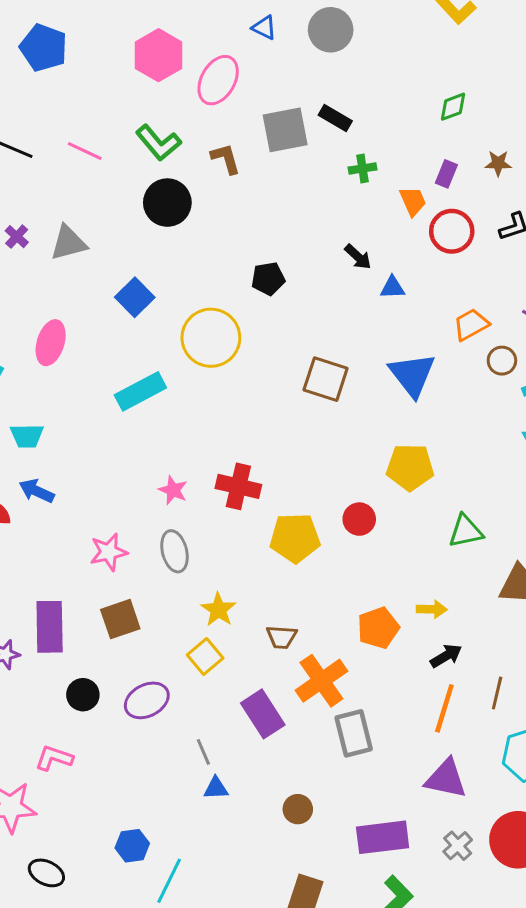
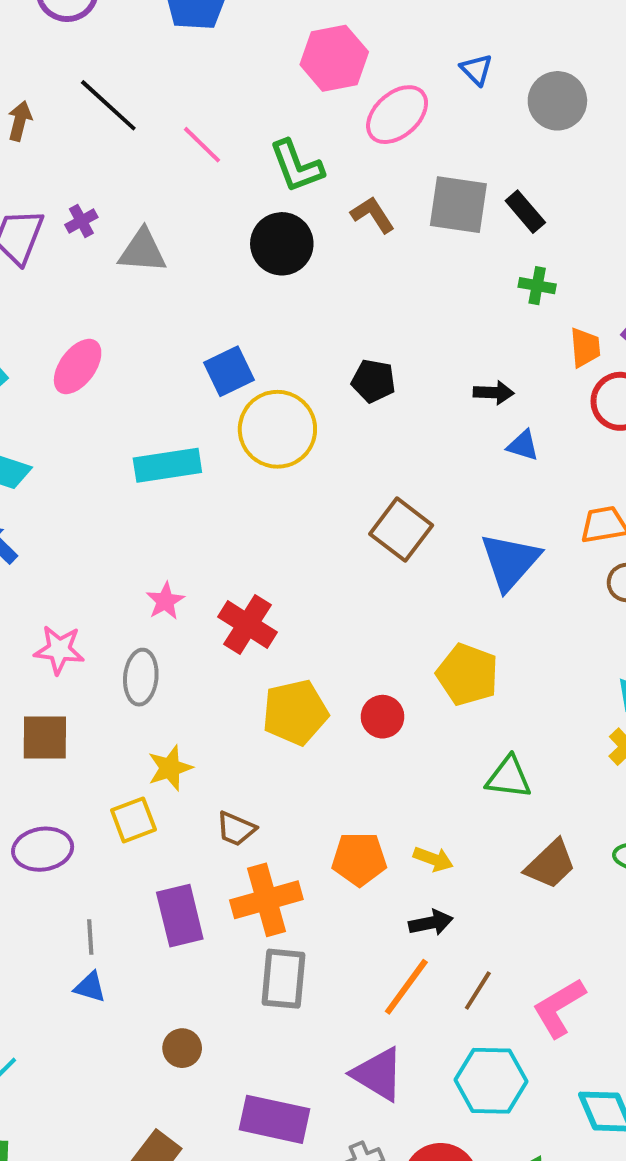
brown L-shape: (226, 159) -> (373, 215), turned -36
black arrow: (358, 257) -> (494, 393), turned -60
blue square: (135, 297) -> (229, 371), moved
yellow pentagon: (295, 538) -> (295, 712), turned -30

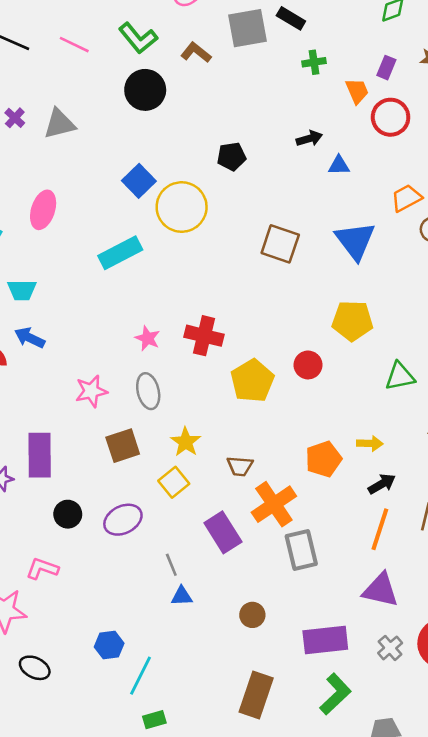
brown square: (45, 737) -> (123, 446), moved

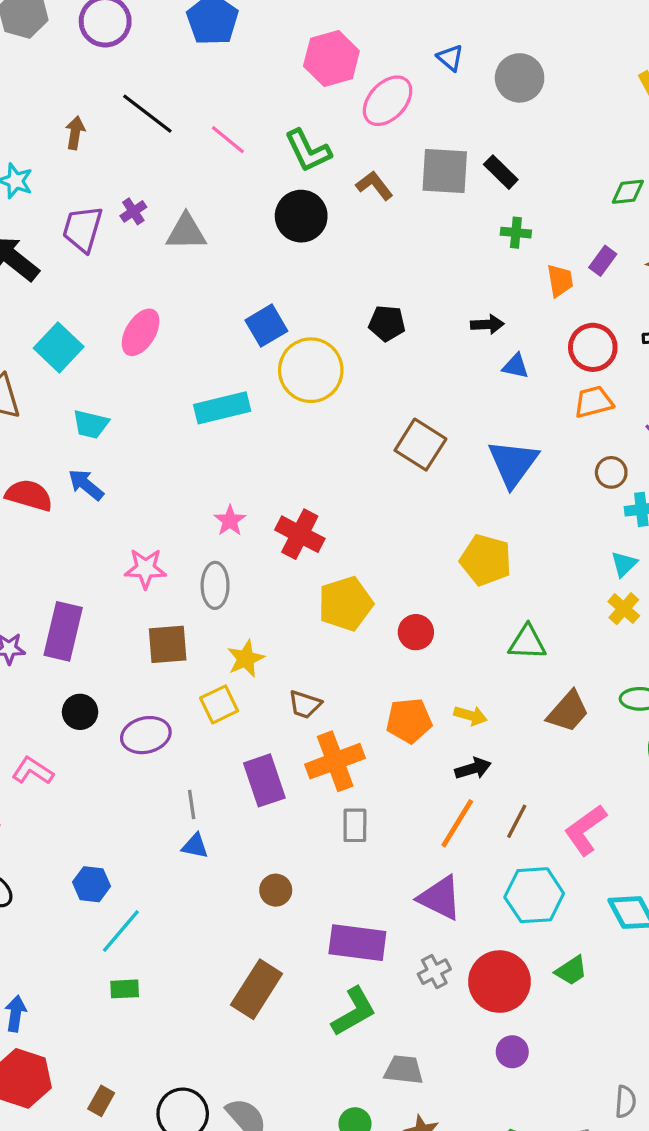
red circle: (391, 117) -> (593, 347), moved
orange trapezoid: (406, 198) -> (594, 402), moved
red circle: (308, 365) -> (416, 632), moved
gray rectangle: (301, 550) -> (355, 825), size x0.7

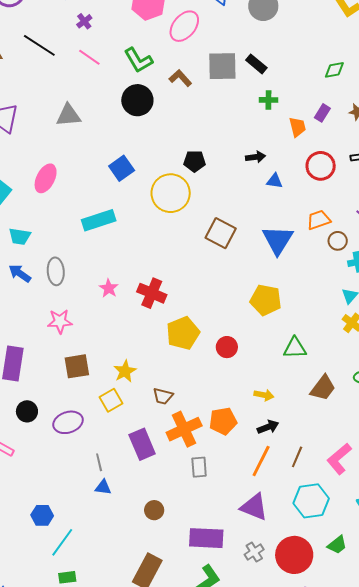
purple cross: (133, 211) -> (84, 21), moved
yellow circle: (311, 370) -> (171, 193), moved
orange trapezoid: (594, 402) -> (319, 220), moved
gray ellipse: (215, 585) -> (56, 271), moved
orange pentagon: (409, 721) -> (223, 421), moved

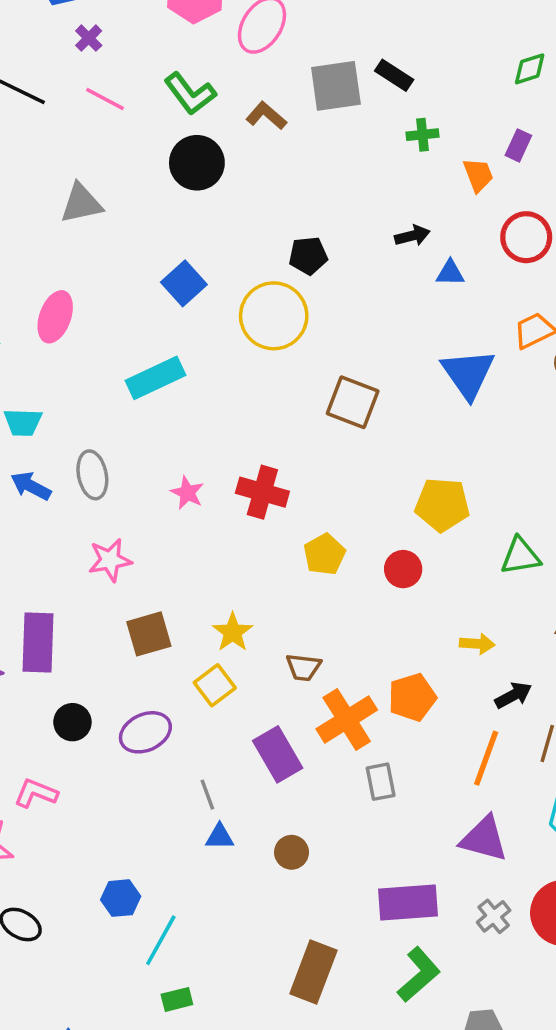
brown square: (221, 233) -> (353, 402), moved
yellow pentagon: (266, 300) -> (442, 505), moved
yellow pentagon: (183, 333) -> (324, 554), size x0.7
black arrow: (268, 427) -> (513, 695), moved
brown circle: (154, 510) -> (292, 852), moved

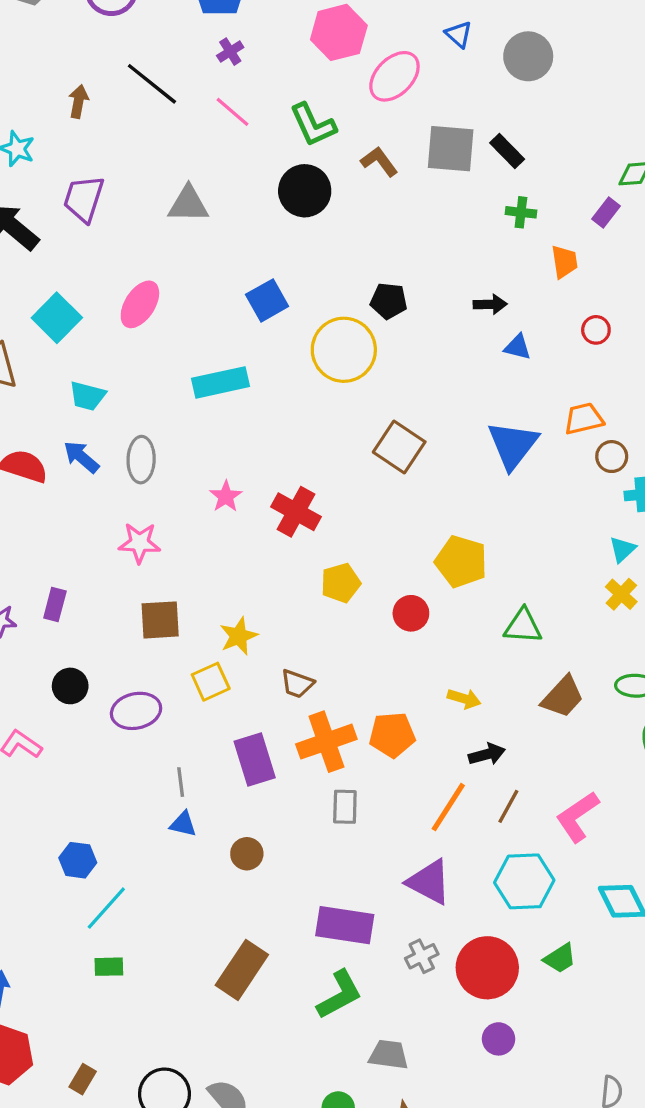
purple rectangle: (518, 145) -> (606, 212), moved
red circle: (526, 237) -> (596, 330), size x0.6
purple rectangle: (38, 643) -> (55, 604), size x0.6

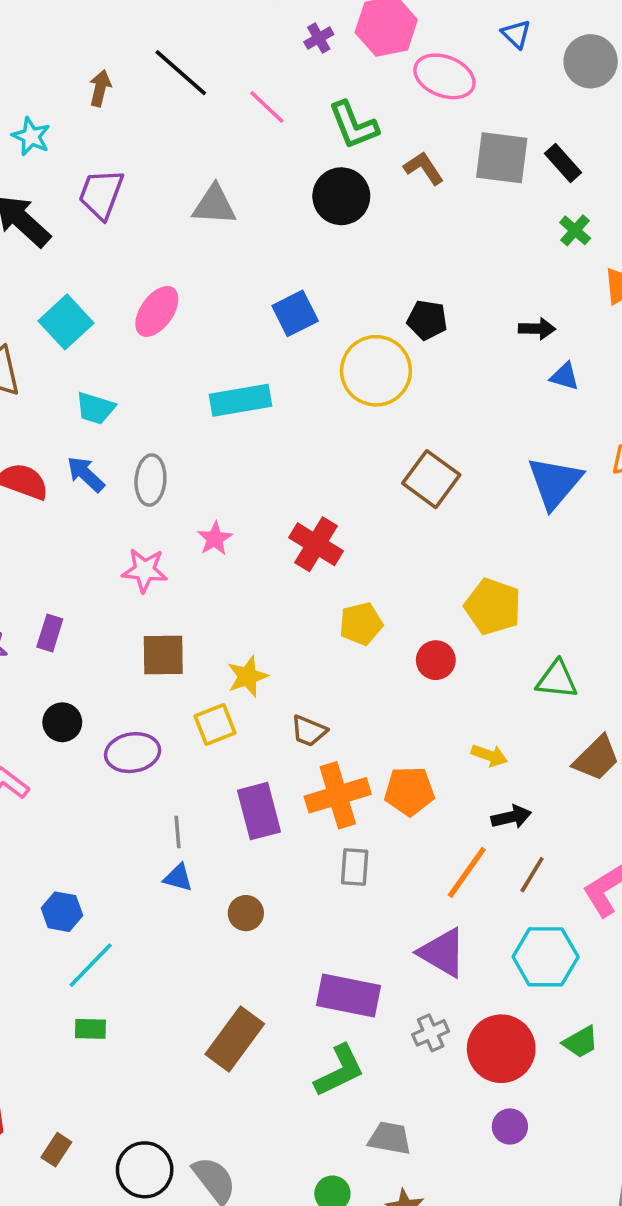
purple cross: (230, 52) -> (319, 38), moved
pink ellipse: (394, 76) -> (444, 76), turned 64
green cross: (521, 212) -> (575, 230), turned 32
pink star: (226, 496) -> (215, 539), moved

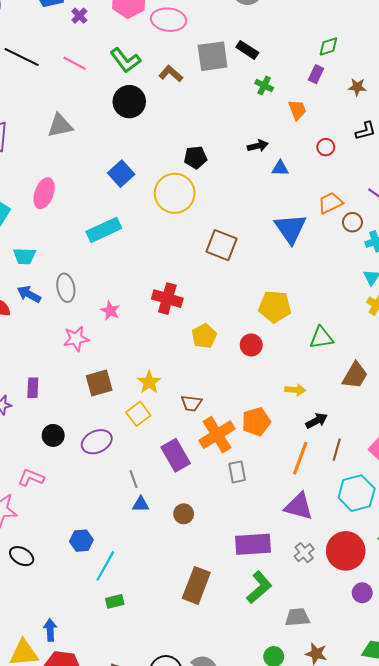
purple cross: (319, 38) -> (79, 16), moved

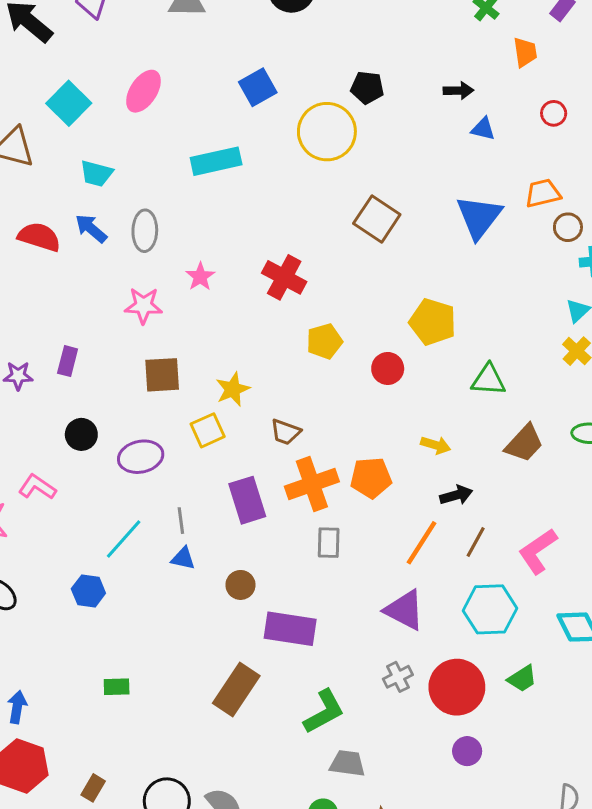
purple rectangle: (253, 544) -> (290, 629), moved
cyan line: (105, 566) -> (124, 539), moved
gray trapezoid: (297, 617) -> (347, 763), moved

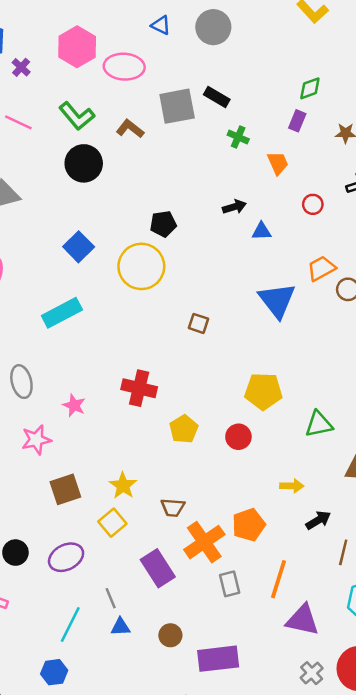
brown square: (377, 219) -> (198, 323), size x0.6
orange line: (422, 543) -> (279, 579), moved

